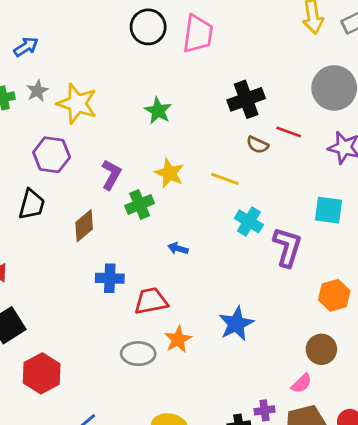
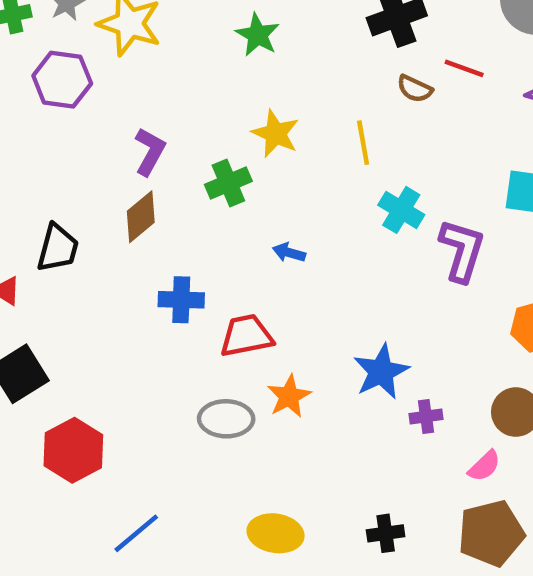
purple hexagon: (52, 155) -> (62, 80), moved
purple L-shape: (111, 175) -> (150, 152), moved
yellow line: (225, 179) -> (363, 143), turned 60
black trapezoid: (32, 204) -> (58, 248), moved
purple cross: (265, 410) -> (426, 417), moved

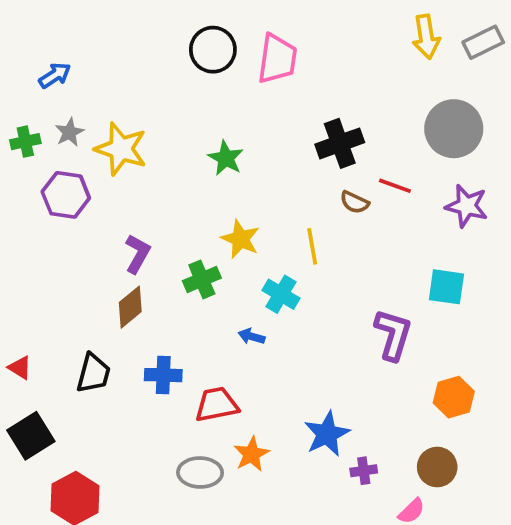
cyan cross: (401, 210) -> (281, 294), moved
black trapezoid: (58, 248) -> (93, 373), moved

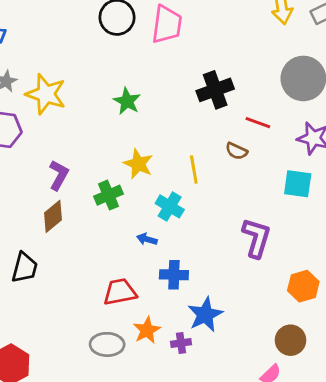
brown semicircle: (354, 202) -> (236, 151), moved
cyan square: (446, 287) -> (298, 184), moved
blue cross: (163, 375) -> (174, 275), moved
purple cross: (364, 471) -> (181, 343), moved

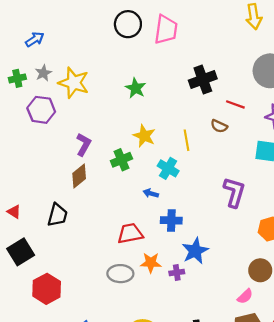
orange star: (147, 330) -> (151, 263), turned 30

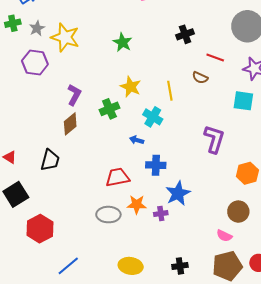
green cross: (17, 78) -> (13, 23), moved
black cross: (203, 79) -> (185, 34), size x0.7
pink semicircle: (245, 296) -> (224, 236), turned 70

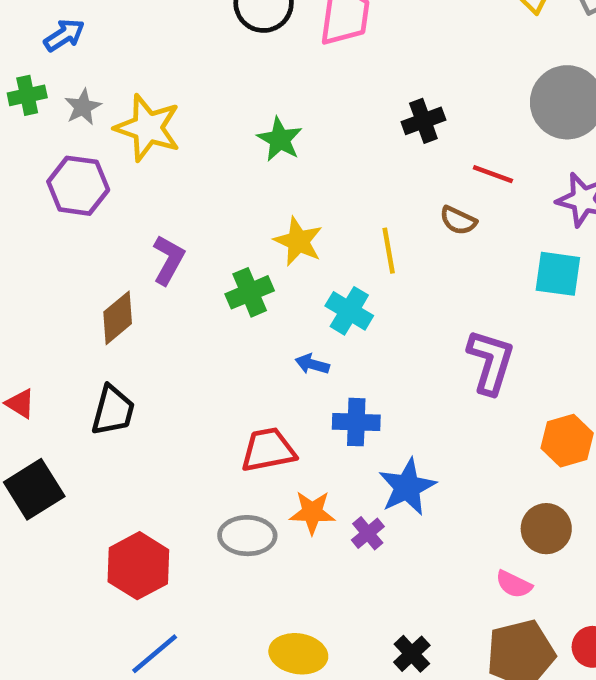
brown diamond: (70, 124) -> (118, 318), moved
purple cross: (161, 214) -> (368, 533), turned -32
red hexagon: (40, 229) -> (138, 566), moved
black cross: (180, 266) -> (412, 654), turned -35

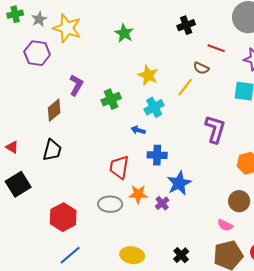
yellow star: (298, 241) -> (148, 75), moved
yellow line: (389, 251) -> (185, 87), moved, turned 48
cyan cross: (349, 311) -> (154, 107), turned 30
red trapezoid: (268, 450) -> (119, 167), turned -70

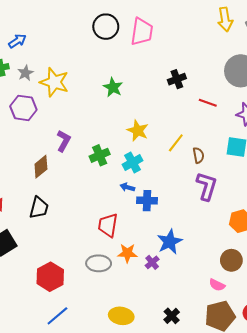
brown semicircle: (201, 68) -> (198, 155), moved, turned -126
cyan cross: (154, 107) -> (133, 162), moved
blue cross: (157, 155) -> (147, 201), moved

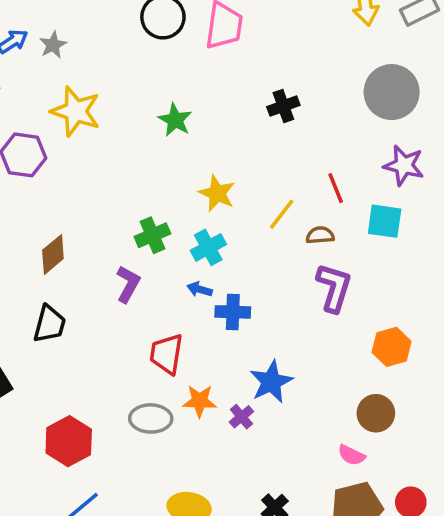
gray star: (25, 73) -> (53, 45), moved
red line: (208, 103) -> (336, 188), moved, turned 48
purple L-shape: (64, 141) -> (128, 284), moved
brown semicircle: (198, 155) -> (320, 235), turned -84

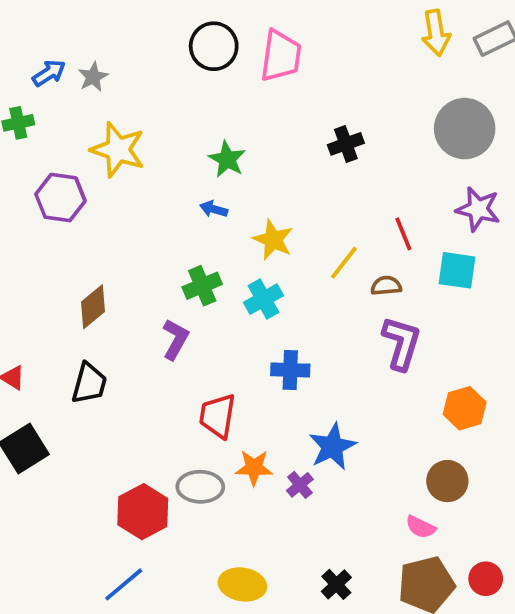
blue arrow: (200, 289) -> (214, 209), moved
red hexagon: (69, 441) -> (143, 512), moved

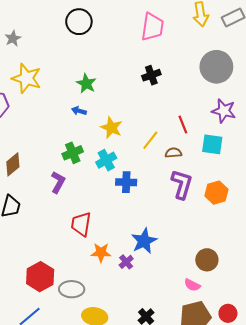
pink trapezoid: (281, 56) -> (152, 27), moved
blue cross: (290, 370) -> (126, 182), moved
orange hexagon: (465, 408) -> (216, 193), moved
gray ellipse: (200, 487) -> (72, 289), moved

